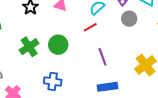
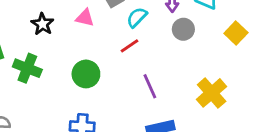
green cross: (29, 47) -> (27, 68), moved, turned -30

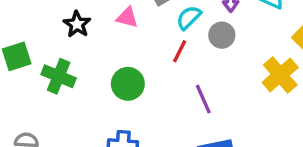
gray circle: (183, 29) -> (222, 35), moved
red line: (129, 46) -> (180, 51), turned -30
yellow cross: (212, 93) -> (280, 75), moved

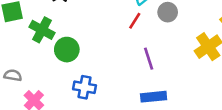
green circle: (128, 84) -> (67, 50), moved

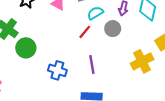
blue cross: (84, 87) -> (57, 70), moved

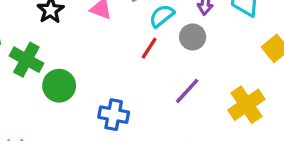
yellow cross: (142, 61) -> (246, 105), moved
purple line: (92, 65) -> (187, 91), moved, turned 60

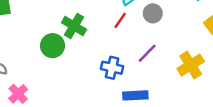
green cross: (26, 60) -> (74, 26), moved
blue cross: (114, 115) -> (112, 68), moved

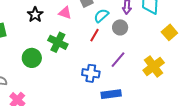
green circle: (53, 46) -> (32, 58), moved

